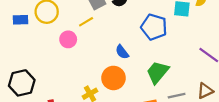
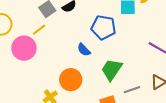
pink circle: (68, 39) -> (24, 48), size x1.5
blue semicircle: (122, 52) -> (84, 50), moved

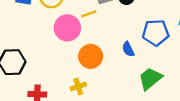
blue pentagon: (103, 27) -> (156, 33), turned -30
orange circle: (71, 80) -> (91, 56), moved

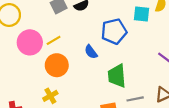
yellow line: (89, 14) -> (54, 40), moved
green trapezoid: (150, 79) -> (117, 76), turned -45

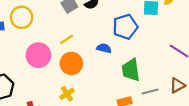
pink circle: (30, 42) -> (38, 55), moved
blue semicircle: (91, 52) -> (104, 48), turned 144

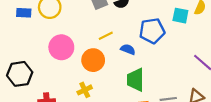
yellow line: (67, 39) -> (106, 36), moved
green trapezoid: (131, 70) -> (136, 80), moved

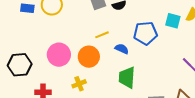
pink circle: (61, 47) -> (59, 55), moved

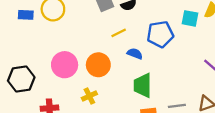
yellow line: (102, 35) -> (119, 33), moved

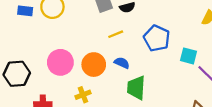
cyan square: (190, 18) -> (189, 56), moved
blue pentagon: (160, 34) -> (157, 38), turned 30
blue semicircle: (135, 54) -> (122, 63), moved

